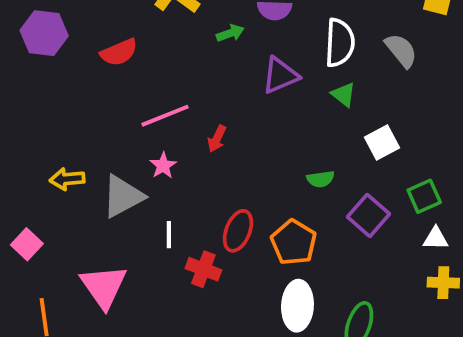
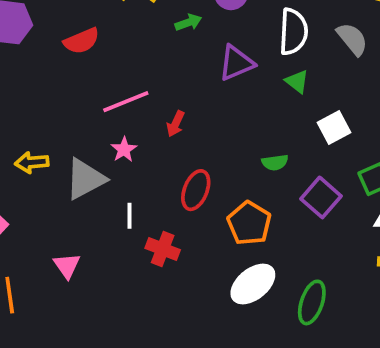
red ellipse: (238, 231) -> (196, 190), moved
pink triangle: (104, 286) -> (67, 266), size x0.6
white ellipse: (297, 306) -> (253, 284), turned 48

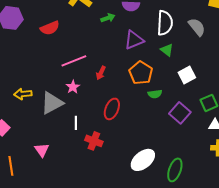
orange pentagon: (249, 223) -> (141, 73), moved

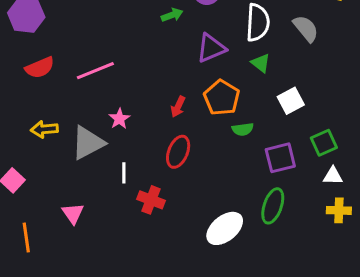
red semicircle: (50, 28) -> (40, 68), moved
pink line: (74, 61) -> (95, 71), moved
red arrow: (101, 73) -> (178, 107), moved
purple square: (180, 113) -> (280, 158), turned 35
green ellipse: (175, 170) -> (273, 206), moved

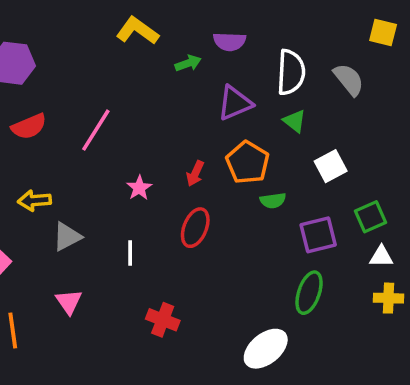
pink line: (95, 71) -> (96, 130), turned -36
pink star: (119, 119) -> (139, 188), moved
gray triangle: (88, 143) -> (67, 237), moved, size x0.7
red cross: (151, 200) -> (163, 320), moved
white ellipse: (225, 228) -> (266, 349), moved

